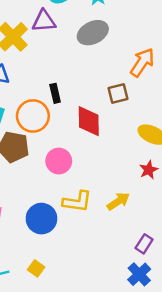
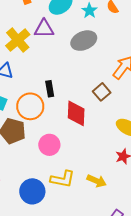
brown square: (118, 93) -> (102, 92), turned -30
yellow arrow: (118, 201) -> (97, 181), turned 54

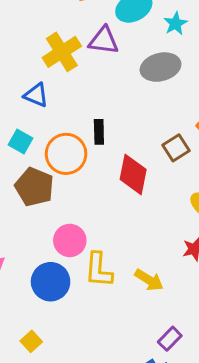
pink circle: (49, 145) -> (70, 240), moved
yellow L-shape: (63, 179) -> (99, 270), turned 75

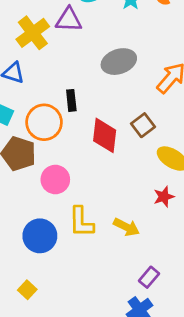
gray ellipse: (161, 67) -> (119, 62), moved
brown square: (176, 148) -> (143, 125), moved
pink circle: (70, 240) -> (55, 180), moved

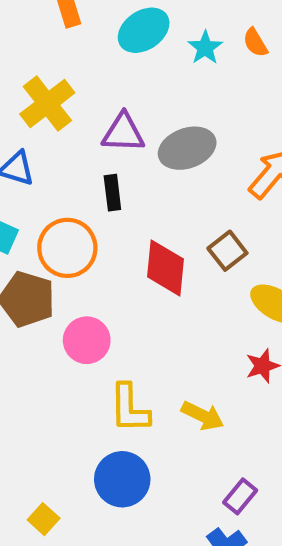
purple triangle: (69, 20) -> (123, 133), moved
black rectangle: (71, 100) -> (112, 193), moved
blue circle: (40, 236) -> (122, 479), moved

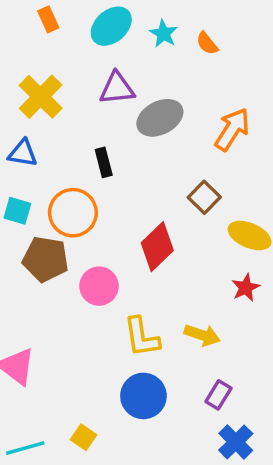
orange semicircle: (255, 43) -> (207, 43), moved
purple triangle: (123, 133) -> (117, 88), moved
red diamond: (166, 268) -> (157, 247), moved, turned 48
purple rectangle: (240, 496) -> (218, 395), moved

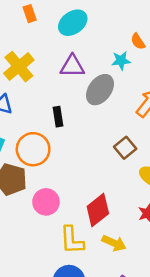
cyan star: (164, 34) -> (121, 61), moved, turned 30
gray ellipse: (160, 118) -> (100, 90), turned -32
red diamond: (157, 247) -> (98, 210), moved

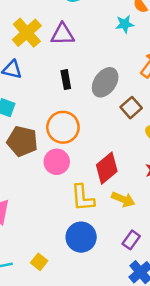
purple triangle: (72, 66) -> (63, 34), moved
gray ellipse: (100, 90) -> (105, 82), moved
orange circle: (33, 149) -> (63, 127), moved

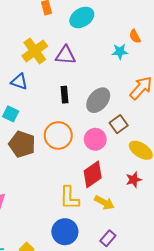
pink circle: (57, 162) -> (95, 139), moved

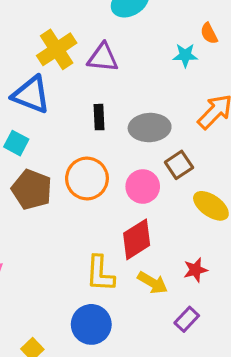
blue triangle: (19, 82) -> (31, 95), size x1.5
gray ellipse: (98, 100) -> (150, 128), turned 45
red star: (134, 180) -> (195, 270), moved
purple rectangle: (108, 238) -> (187, 319), moved

